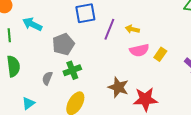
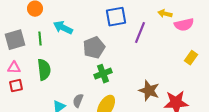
yellow arrow: (132, 29) -> (165, 14), moved
pink semicircle: (139, 50) -> (184, 25), moved
gray semicircle: (47, 78) -> (78, 101), moved

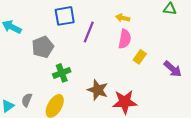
yellow arrow: (165, 14) -> (123, 18), moved
pink semicircle: (184, 25) -> (125, 39), moved, turned -66
green cross: (103, 74) -> (62, 73), moved

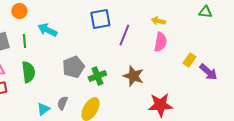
gray pentagon: (43, 47) -> (73, 67), moved
yellow rectangle: (140, 57) -> (189, 60), moved
brown star: (98, 90) -> (133, 76), moved

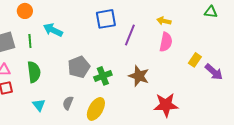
cyan triangle: (43, 109) -> (39, 105), moved, turned -32

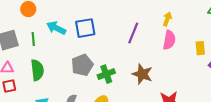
blue square: (106, 19) -> (85, 28), moved
yellow arrow: (164, 21) -> (167, 19), turned 96
yellow rectangle: (195, 60) -> (200, 48), moved, turned -40

